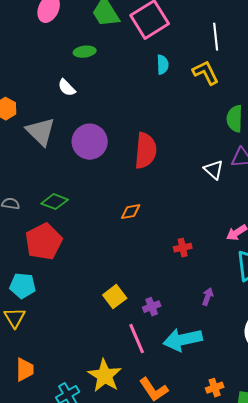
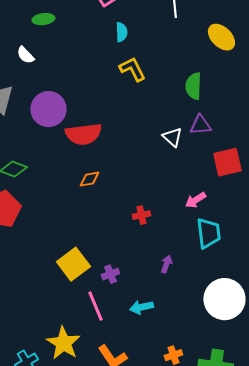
yellow L-shape: (206, 73) -> (132, 69), moved
red semicircle: (146, 151) -> (83, 134), moved, turned 78
yellow square: (115, 297) -> (73, 264), size x1.4
cyan arrow: (183, 340) -> (141, 307), size x0.6

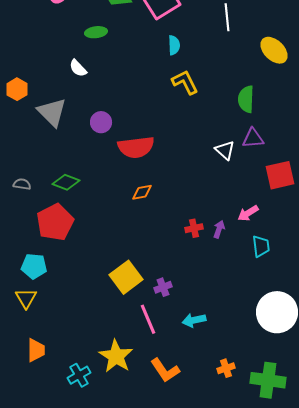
purple circle: (48, 109) -> (101, 122), size x0.6
cyan trapezoid: (208, 233) -> (261, 246), size x0.7
purple arrow: (166, 264) -> (219, 229), moved

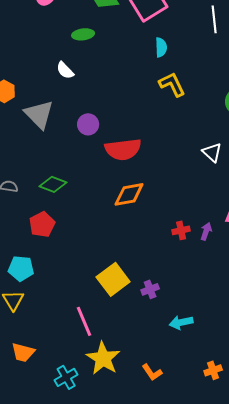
orange diamond: (142, 192) -> (129, 194), size x1.5
red pentagon: (55, 222) -> (42, 224), size x0.7
pink line: (148, 319) -> (84, 321), moved
orange trapezoid: (36, 350) -> (23, 352), turned 105
orange L-shape: (165, 370) -> (152, 372), size x0.7

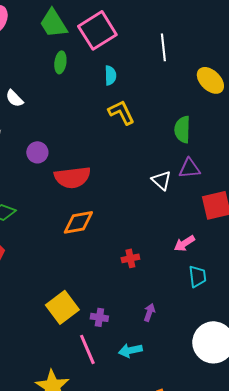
green ellipse: (83, 34) -> (60, 62), moved, turned -75
purple arrow: (206, 231) -> (149, 312), moved
purple cross: (150, 289) -> (99, 317), turned 30
pink line: (84, 321) -> (87, 349), moved

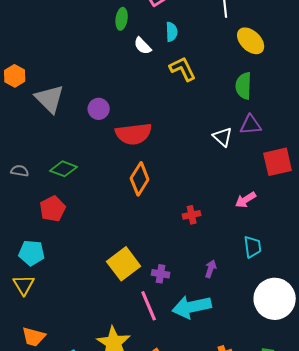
yellow ellipse: (210, 80) -> (251, 41), moved
white semicircle: (14, 98) -> (143, 46), moved
orange diamond: (78, 222) -> (140, 179), turned -48
cyan trapezoid: (197, 276) -> (253, 247), moved
cyan arrow: (130, 350) -> (192, 307), size x1.6

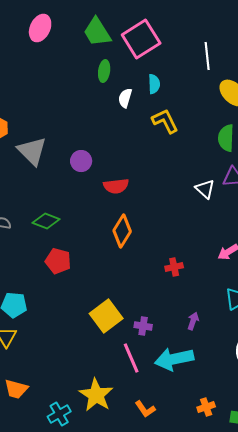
white semicircle: (143, 46) -> (125, 98), turned 60
red semicircle: (134, 134) -> (116, 186), size x0.7
red pentagon: (53, 209) -> (58, 261), moved, turned -30

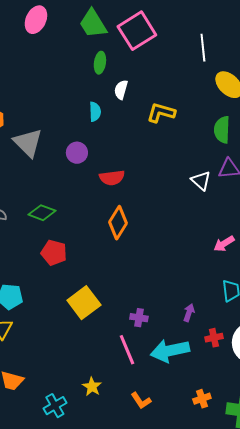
cyan semicircle: (154, 84) -> (95, 112), moved
yellow L-shape: (165, 121) -> (161, 113), turned -48
red cross: (174, 267) -> (214, 338), moved
yellow square: (106, 316) -> (84, 303), moved
yellow star: (96, 395) -> (92, 387), size x0.6

